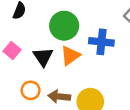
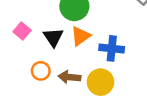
blue cross: (101, 42) -> (112, 48), moved

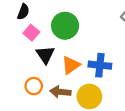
pink square: (22, 31) -> (31, 33), moved
orange triangle: (81, 36) -> (71, 65), moved

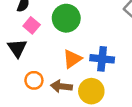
black triangle: (45, 55) -> (17, 48), moved

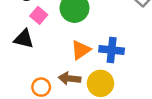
black triangle: (17, 48) -> (24, 39), turned -42
orange circle: (34, 80) -> (41, 87), moved

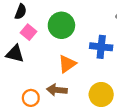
blue cross: (112, 50) -> (101, 47), moved
yellow circle: (100, 83) -> (101, 95), moved

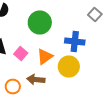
pink square: (29, 32) -> (21, 54), moved
yellow circle: (101, 95) -> (69, 66), moved

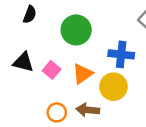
brown arrow: (36, 80) -> (88, 110), moved
orange circle: (13, 86) -> (57, 112), moved

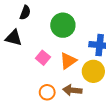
black triangle: (23, 62) -> (14, 38), moved

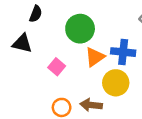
orange triangle: (68, 61) -> (95, 57), moved

